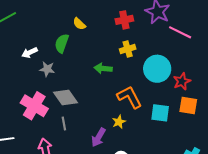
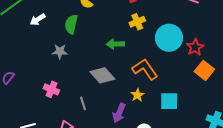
white arrow: (30, 53) -> (38, 19), moved
gray diamond: (65, 97) -> (102, 75), moved
orange square: (188, 105) -> (204, 70), turned 36
pink cross: (34, 106) -> (51, 89), size x0.6
cyan square: (160, 113) -> (169, 101), moved

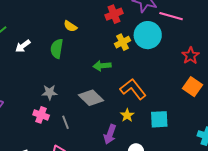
cyan circle: (169, 38) -> (148, 35), moved
red star: (195, 47) -> (191, 56), moved
gray star: (60, 51) -> (50, 92), moved
gray line: (83, 103) -> (65, 122), moved

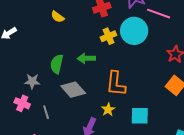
green semicircle: (57, 49) -> (57, 64), moved
orange L-shape: (133, 89) -> (116, 84), turned -140

